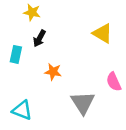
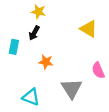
yellow star: (32, 12) -> (38, 12), moved
cyan triangle: (22, 110) -> (31, 97), moved

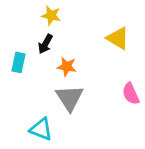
orange star: (46, 62) -> (67, 67), moved
gray triangle: (72, 89) -> (70, 98), moved

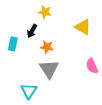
yellow star: (51, 15) -> (45, 12), moved
cyan triangle: (41, 129) -> (29, 91), turned 42

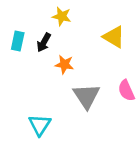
cyan rectangle: (13, 44) -> (18, 41), moved
gray triangle: (49, 69) -> (86, 96), moved

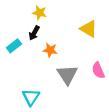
yellow star: (62, 16) -> (40, 13), moved
cyan rectangle: (18, 41) -> (14, 46), moved, turned 40

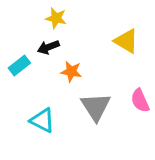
black arrow: (34, 33) -> (48, 47), turned 40
cyan triangle: (31, 97) -> (42, 120), moved, turned -36

